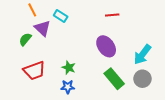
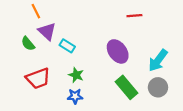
red line: (112, 15) -> (134, 16), moved
cyan rectangle: (61, 16) -> (67, 46), moved
green semicircle: (25, 39) -> (28, 44), turned -80

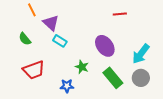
purple triangle: (47, 31) -> (51, 23), moved
green star: (76, 75) -> (82, 67), moved

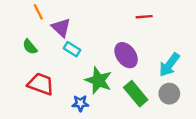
green star: (82, 67) -> (98, 80), size x1.6
red trapezoid: (34, 70) -> (41, 84), turned -140

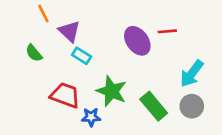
red line: (144, 17) -> (167, 31), moved
purple ellipse: (126, 55) -> (137, 41), moved
red trapezoid: (41, 84) -> (65, 95), moved

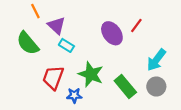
red line: (167, 31) -> (136, 26), turned -48
green semicircle: (34, 53) -> (28, 43), size x1.6
red trapezoid: (65, 95) -> (53, 78), turned -90

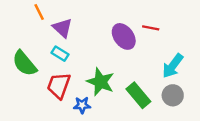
red line: (136, 26) -> (151, 28), turned 64
green semicircle: (28, 43) -> (24, 63), moved
cyan rectangle: (66, 45) -> (60, 54), moved

